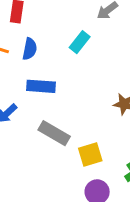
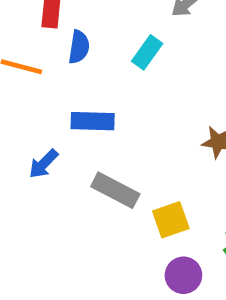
blue semicircle: (30, 49) -> (79, 47), moved

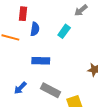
blue arrow: (43, 164) -> (20, 88), moved

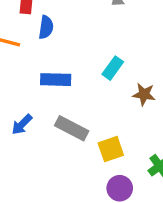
cyan rectangle: (64, 31) -> (113, 68), moved

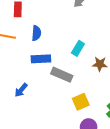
blue semicircle: (46, 27) -> (36, 33), moved
gray rectangle: (72, 128) -> (62, 75), moved

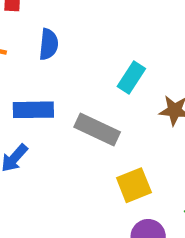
blue rectangle: (41, 59) -> (33, 110), moved

